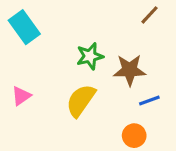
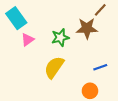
brown star: (130, 70) -> (87, 28), moved
pink triangle: (21, 96) -> (27, 40), moved

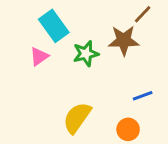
cyan rectangle: (16, 18) -> (54, 26), moved
yellow semicircle: (54, 67) -> (77, 118), moved

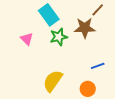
cyan rectangle: (54, 26) -> (49, 15), moved
pink triangle: (39, 56) -> (27, 39), turned -40

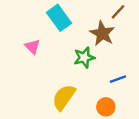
brown star: (85, 28) -> (102, 33), turned 30
green star: (59, 37) -> (84, 58), moved

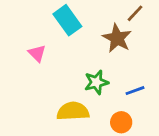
green star: (84, 58) -> (96, 82), moved
yellow semicircle: (64, 97) -> (73, 111), turned 52

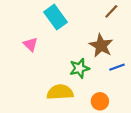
brown star: (117, 38) -> (101, 46), moved
blue line: (135, 91) -> (117, 67), moved

